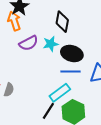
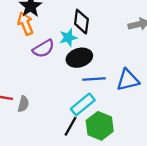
cyan star: (51, 44) -> (68, 38), moved
black ellipse: (72, 54) -> (79, 58), moved, turned -30

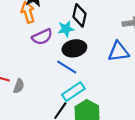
blue line: (94, 79) -> (67, 67), moved, turned 30
blue triangle: (128, 80) -> (119, 52), moved

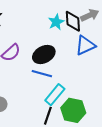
black diamond: (80, 15) -> (73, 21), moved
cyan star: (66, 29) -> (56, 22), moved

